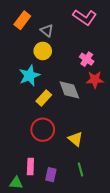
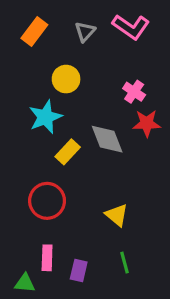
gray triangle: (47, 31) -> (85, 32), moved, turned 32
red circle: (43, 130) -> (47, 201), moved

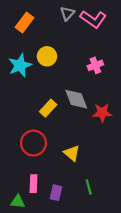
gray triangle: (85, 32) -> (67, 14), moved
pink cross: (134, 92) -> (95, 65), turned 35
cyan star: (45, 117) -> (20, 65), moved
red star: (147, 123) -> (102, 113), moved
yellow triangle: (117, 215) -> (72, 153), moved

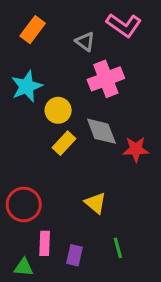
gray triangle: (67, 14) -> (85, 42), moved, turned -35
yellow circle: (47, 56) -> (58, 110), moved
pink cross: (95, 65) -> (106, 79), moved, size x1.6
red circle: (33, 143) -> (24, 204), moved

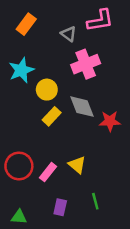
pink L-shape: (124, 25) -> (100, 20), turned -44
pink rectangle: (45, 243) -> (48, 172), moved, turned 36

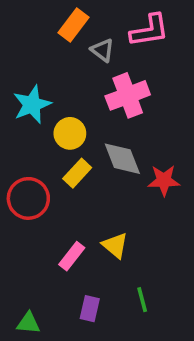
orange rectangle: (26, 24) -> (74, 25), moved
red circle: (19, 166) -> (28, 198), moved

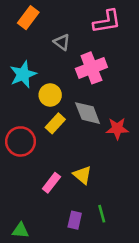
orange rectangle: (74, 25) -> (28, 18), moved
gray triangle: (102, 50) -> (62, 42), moved
purple rectangle: (90, 309) -> (75, 220), moved

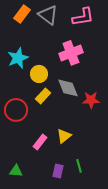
gray triangle: (62, 42) -> (48, 15), moved, size x1.5
yellow triangle: (82, 175) -> (64, 136), turned 42
green triangle: (20, 230) -> (16, 171), moved

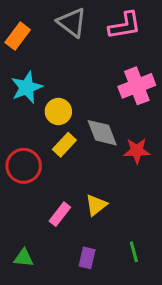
orange rectangle: (22, 14) -> (18, 36), moved
pink cross: (71, 53) -> (137, 86), moved
green line: (79, 166) -> (134, 252), moved

